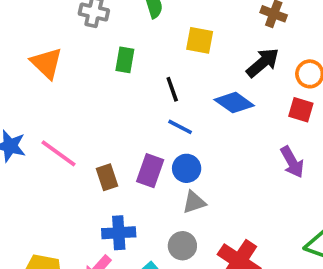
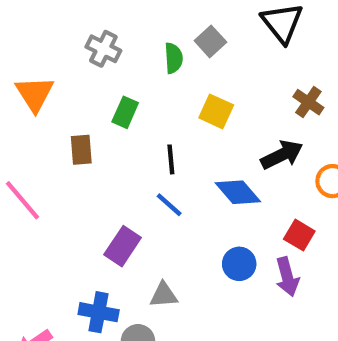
red square: (301, 110) -> (299, 235), moved
blue circle: (187, 168) -> (239, 264), moved
brown rectangle: (107, 177) -> (81, 150), moved
blue cross: (119, 233) -> (99, 312), moved

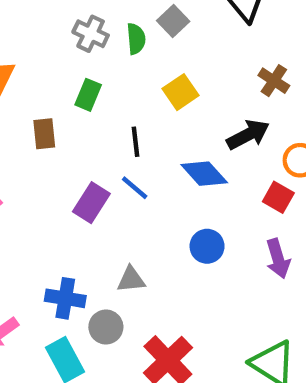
gray cross: (103, 49) -> (91, 34), moved
yellow square: (216, 111) -> (180, 92), turned 32
red square: (299, 235) -> (278, 197), moved
purple rectangle: (123, 246) -> (91, 203), moved
purple arrow: (287, 277) -> (278, 259), moved

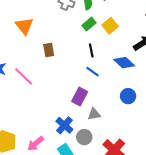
green rectangle: (88, 95) -> (89, 24), moved, turned 32
purple rectangle: (91, 203) -> (80, 96), moved
blue cross: (65, 298) -> (64, 125), turned 36

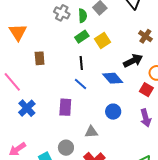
purple rectangle: (80, 96) -> (65, 107), turned -30
gray triangle: (94, 114) -> (91, 132), moved
blue cross: (64, 125) -> (27, 108), moved

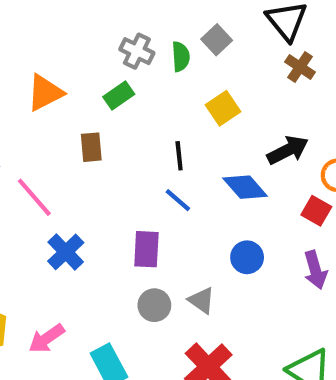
orange triangle: (18, 32) -> (45, 93), turned 36
brown cross: (145, 36) -> (300, 67), moved
green rectangle: (82, 37) -> (119, 95), moved
gray triangle: (91, 132) -> (202, 300), turned 40
gray circle: (66, 148) -> (154, 305), moved

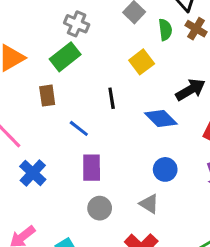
green semicircle: (181, 57) -> (165, 30), moved
green rectangle: (119, 95) -> (65, 57), size x1.4
blue line: (178, 200) -> (79, 128), moved
gray triangle: (202, 300) -> (149, 204), moved

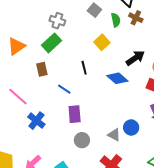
blue circle: (165, 169) -> (131, 127), moved

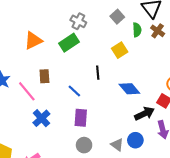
black arrow: (135, 58) -> (144, 114), moved
brown rectangle: (42, 69) -> (44, 76), moved

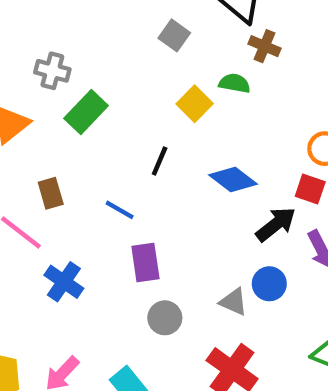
gray cross: (78, 21) -> (52, 71), moved
green semicircle: (137, 30) -> (235, 83), moved, turned -64
black line: (98, 73) -> (160, 161), turned 40

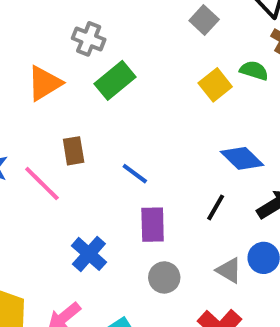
black line: (160, 161) -> (216, 207), moved
blue cross: (64, 282) -> (89, 254), moved

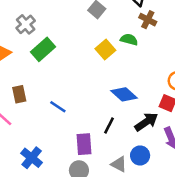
gray cross: (89, 39) -> (26, 24), turned 30
purple rectangle: (153, 225) -> (84, 144), moved

